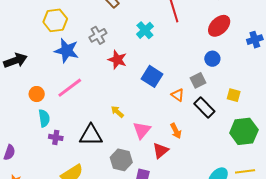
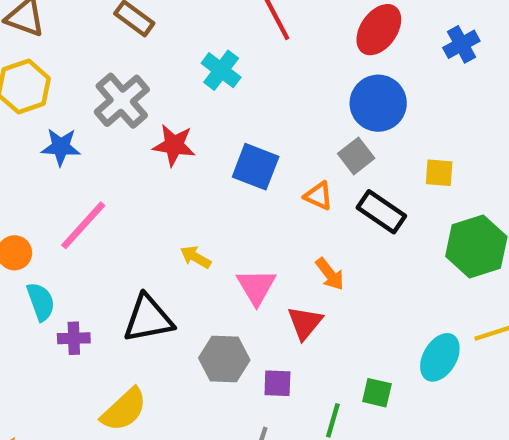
gray cross: (98, 35) -> (122, 101), size x1.4
blue star: (67, 51) -> (61, 147), size x0.7
blue circle: (212, 59) -> (378, 103), size x1.6

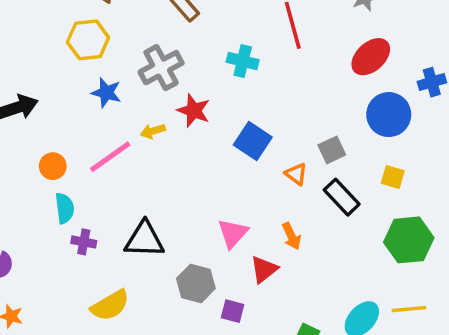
cyan cross: (221, 70) -> (243, 61), turned -36
blue circle: (378, 103) -> (389, 115), moved
yellow arrow: (196, 257) -> (153, 131), moved, turned -60

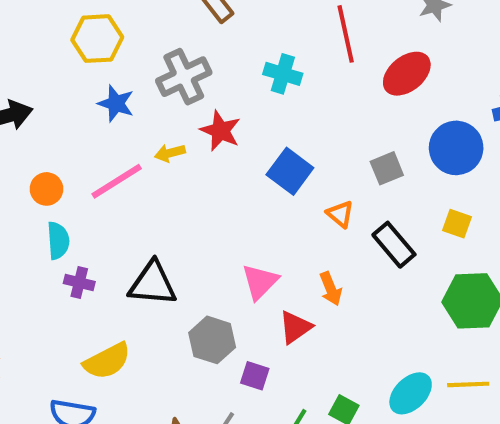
red ellipse: (371, 57) -> (407, 74), moved
gray square: (332, 150) -> (387, 168), moved

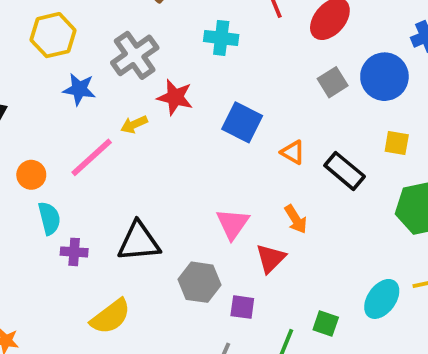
gray square: (387, 168) -> (333, 82), moved

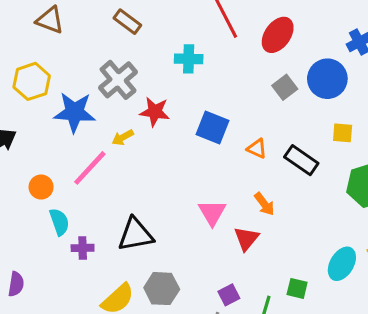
yellow hexagon: (53, 35) -> (32, 81), moved
blue star: (79, 89) -> (75, 112), size x1.5
gray hexagon: (199, 282) -> (162, 289), moved
purple square: (242, 307) -> (229, 295), moved, turned -30

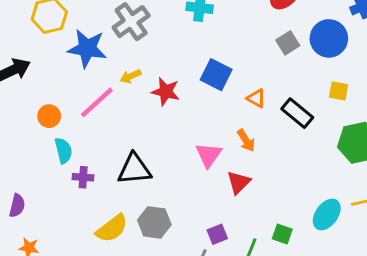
red star: (155, 112) -> (166, 92), moved
orange arrow: (264, 204) -> (246, 140), moved

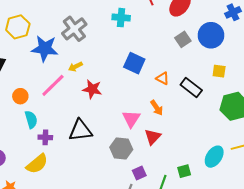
red star: (166, 92) -> (92, 89), moved
gray hexagon: (154, 222) -> (121, 148), moved
yellow semicircle: (112, 228) -> (37, 164), moved
green square: (282, 234) -> (184, 171), turned -32

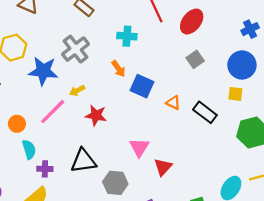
blue circle: (211, 35) -> (242, 65), moved
orange arrow: (157, 108) -> (118, 69), moved
gray hexagon: (121, 148) -> (115, 183), moved

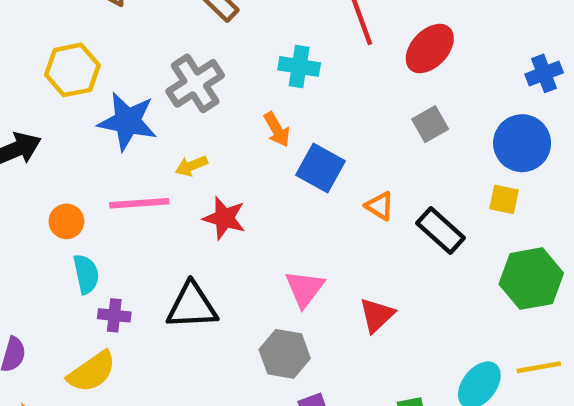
pink line: (53, 112) -> (139, 203), turned 36
red triangle: (163, 167) -> (377, 315), moved
gray hexagon: (115, 183) -> (285, 354), moved

